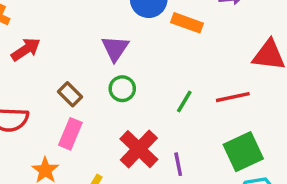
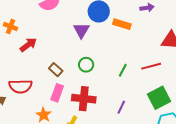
purple triangle: (115, 48) -> (81, 30), moved
red cross: (139, 149) -> (84, 99), moved, turned -35
purple line: (178, 164) -> (121, 107), turned 40

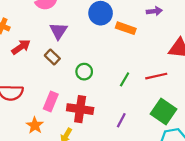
purple triangle: (81, 30) -> (58, 31), moved
brown rectangle: (56, 70) -> (52, 57), moved
green square: (159, 98) -> (164, 111), turned -30

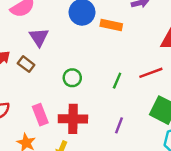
brown rectangle: (52, 57) -> (26, 64), moved
pink rectangle: (51, 101) -> (40, 115), turned -36

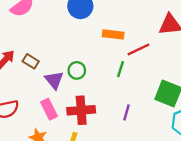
orange rectangle: (111, 25) -> (113, 34), moved
purple triangle: (39, 37) -> (54, 80), moved
red line: (151, 73) -> (138, 49), moved

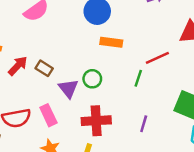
orange rectangle: (113, 34) -> (111, 42), moved
pink rectangle: (49, 109) -> (48, 115), moved

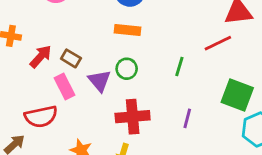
orange rectangle: (111, 42) -> (128, 30), moved
red line: (157, 58) -> (218, 43), moved
pink rectangle: (48, 115) -> (64, 86), moved

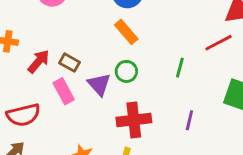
orange rectangle: (128, 30) -> (126, 32), turned 45
red semicircle: (41, 117) -> (23, 115), moved

